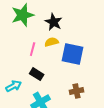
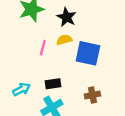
black rectangle: (37, 74) -> (53, 84), moved, turned -40

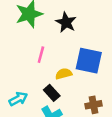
yellow semicircle: (64, 40) -> (64, 74), moved
black rectangle: (53, 84) -> (52, 93), turned 56

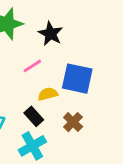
pink line: (41, 55) -> (32, 66), moved, turned 42
brown cross: (94, 105) -> (73, 122), moved, turned -35

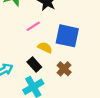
yellow semicircle: (48, 94) -> (45, 48), turned 40

